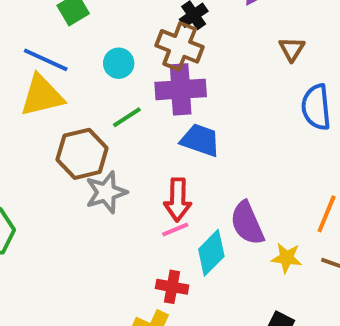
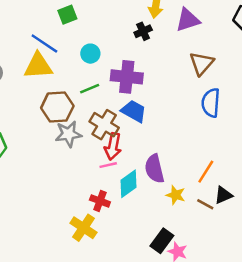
brown cross: (180, 46) -> (104, 125), moved
brown triangle: (292, 49) -> (202, 63), size x1.5

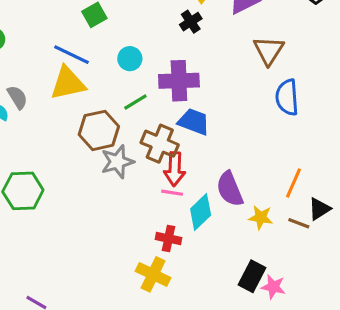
pink line: (108, 165) -> (172, 193), turned 30

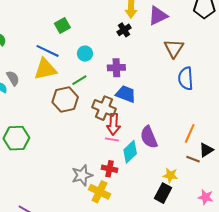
purple cross: (179, 81) -> (116, 68), size x0.7
green line: (135, 102) -> (79, 80), moved
gray star: (117, 162) -> (82, 175), moved
yellow star: (261, 217) -> (170, 175), moved
pink star: (273, 287) -> (205, 197), moved

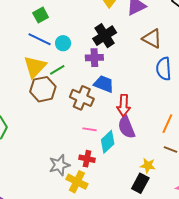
black cross: (124, 30) -> (105, 36), moved, size x1.6
brown triangle: (174, 48) -> (152, 39), turned -35
blue line: (48, 51) -> (40, 39), moved
yellow triangle: (45, 69) -> (35, 67), moved, turned -35
red arrow: (114, 124) -> (124, 105), moved

